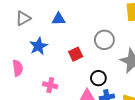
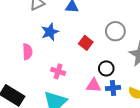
red square: (76, 54) -> (86, 43), turned -32

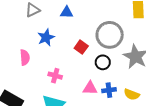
gray circle: (115, 31) -> (110, 35), size x1.4
black circle: (106, 68) -> (103, 62), moved

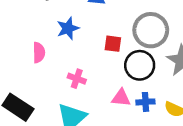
red square: (81, 47) -> (113, 44), turned -32
black circle: (103, 62) -> (140, 65), size x1.5

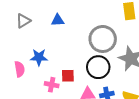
blue star: (68, 28) -> (39, 57), moved, turned 30
red square: (113, 44) -> (68, 76), moved

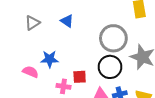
blue triangle: (58, 20) -> (67, 21), turned 40
pink semicircle: (20, 69) -> (30, 72), turned -56

